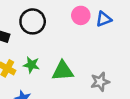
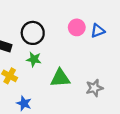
green star: (31, 65) -> (34, 59), moved

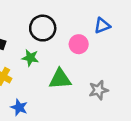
pink circle: (77, 27) -> (79, 44), moved
black circle: (33, 33) -> (43, 28), moved

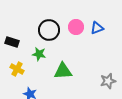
pink circle: (79, 44) -> (76, 27), moved
gray star: (98, 90) -> (108, 81), moved

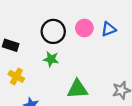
green star: (39, 54) -> (51, 59), moved
green triangle: (63, 71) -> (77, 89), moved

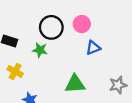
blue triangle: (109, 29) -> (93, 48), moved
green star: (51, 59) -> (40, 50), moved

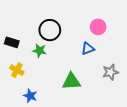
pink circle: (82, 24) -> (98, 27), moved
gray star: (118, 85) -> (110, 72), moved

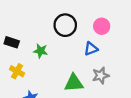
black circle: (50, 30) -> (65, 25), moved
gray star: (110, 72) -> (101, 76), moved

